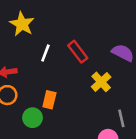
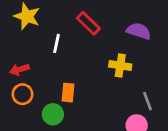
red rectangle: (78, 52) -> (88, 23), moved
yellow cross: (101, 82) -> (120, 66), turned -30

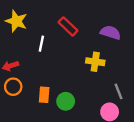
orange rectangle: (68, 93) -> (44, 95), moved
green circle: (53, 114) -> (66, 101), moved

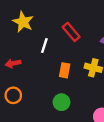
orange circle: (13, 87) -> (13, 95), moved
orange rectangle: (44, 95) -> (65, 70), moved

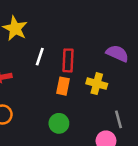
red rectangle: (71, 32) -> (68, 60), moved, turned 42

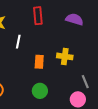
purple semicircle: (117, 53) -> (74, 19), moved
red rectangle: (68, 60) -> (38, 16), moved

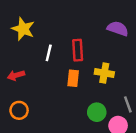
red rectangle: (38, 16) -> (78, 50), moved
green circle: (40, 91) -> (97, 112), moved

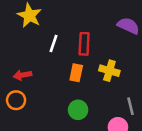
red arrow: (16, 75) -> (22, 75), moved
green circle: (97, 112) -> (78, 110), moved

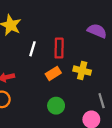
orange rectangle: (76, 73) -> (53, 73), turned 48

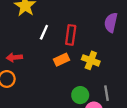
purple semicircle: (97, 31) -> (111, 23), turned -108
green circle: (56, 106) -> (80, 95), moved

